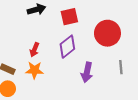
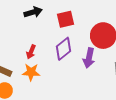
purple arrow: (87, 72) -> (89, 58), moved

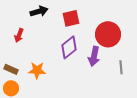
red arrow: (31, 52) -> (19, 35), moved

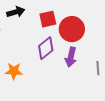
red circle: (108, 34) -> (72, 29), moved

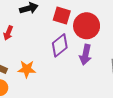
red square: (48, 19) -> (62, 15), turned 30

